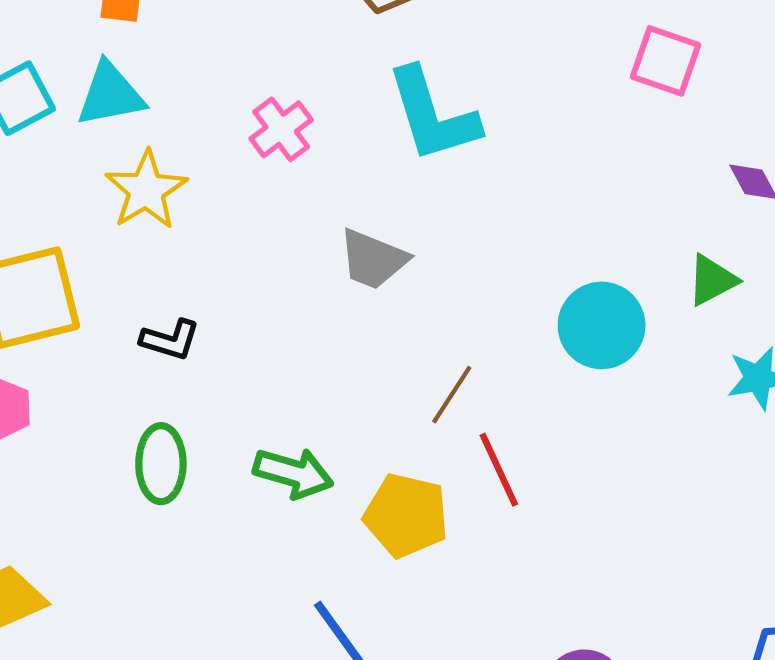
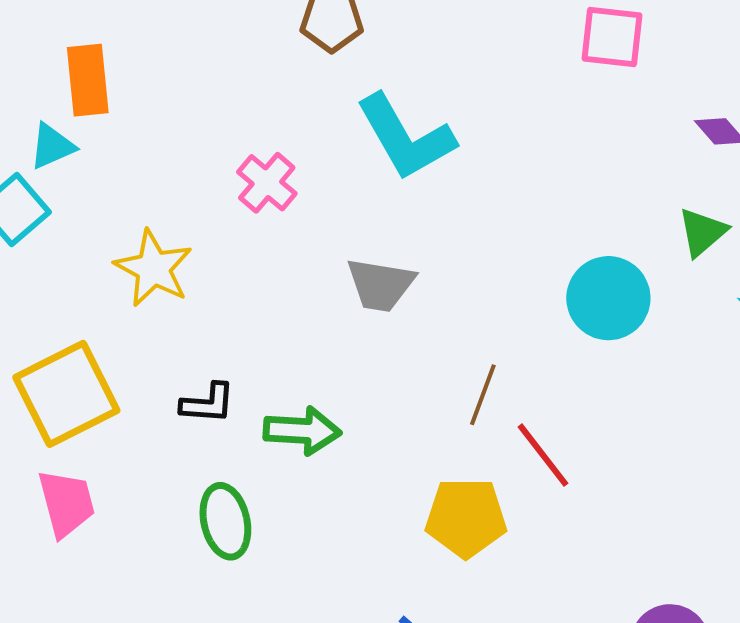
cyan triangle: (110, 94) -> (52, 146), moved, size x0.7
green arrow: (293, 473) -> (302, 431), moved

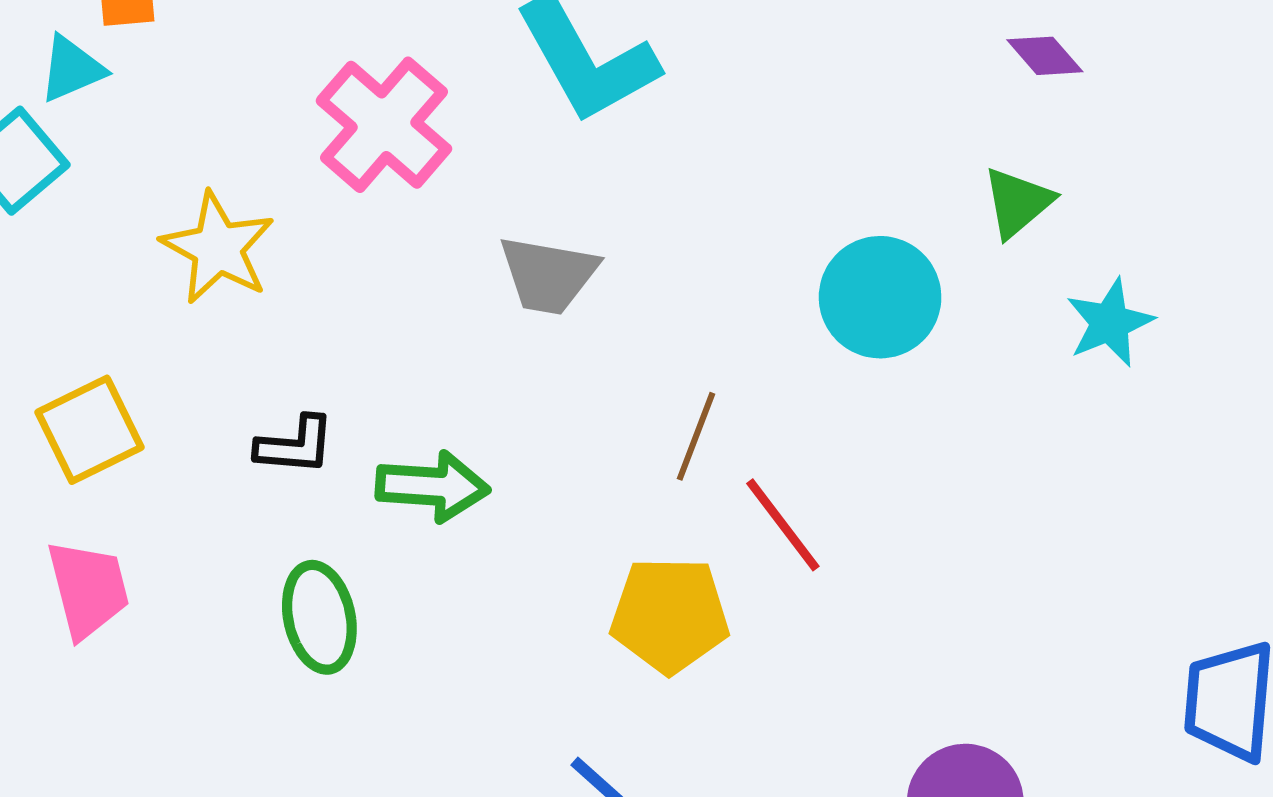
pink cross: (267, 183) -> (384, 125), size x1.5
yellow square: (66, 394) -> (89, 430), size x0.7

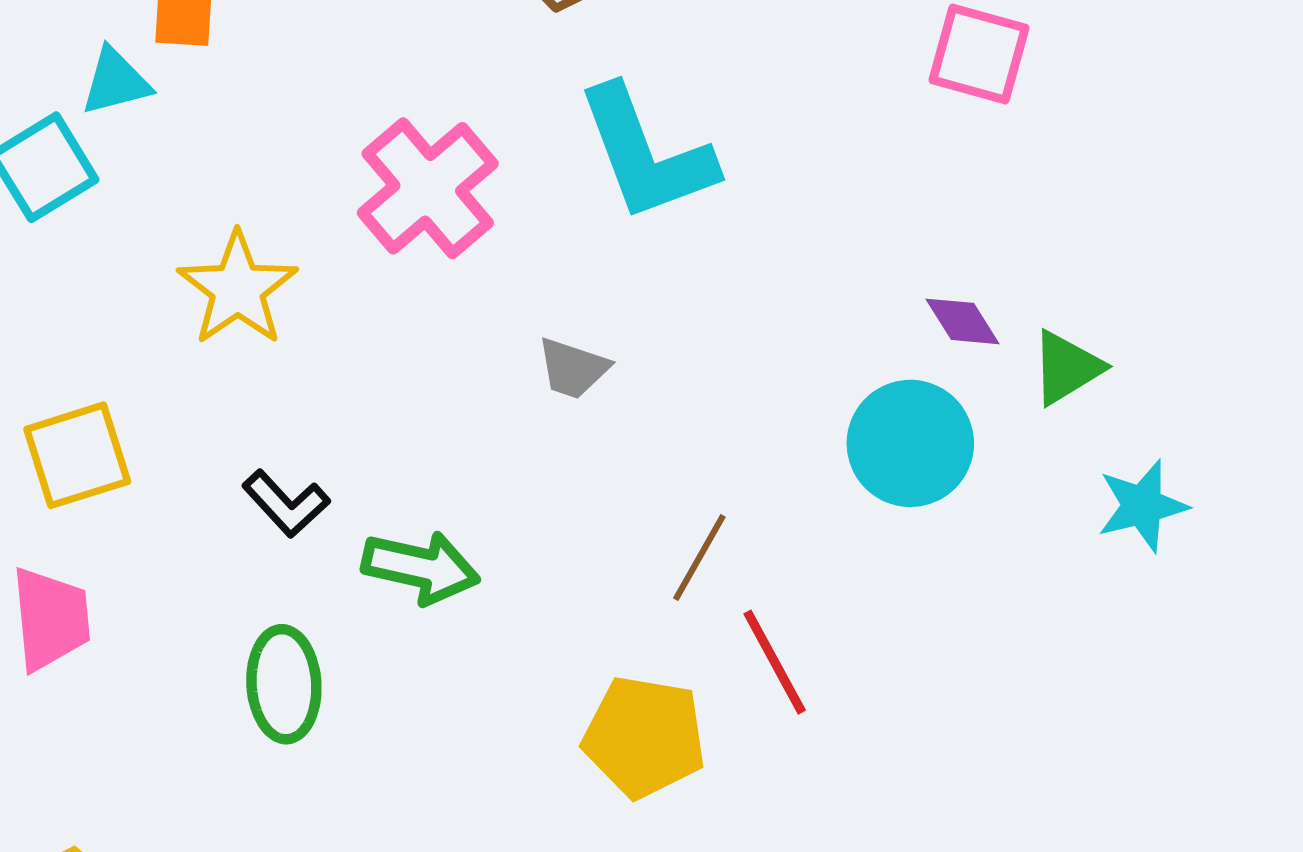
purple diamond: (1045, 56) -> (962, 321), moved
gray trapezoid: (548, 275) -> (573, 368), size x0.7
black L-shape: (295, 445) -> (286, 504), turned 34

